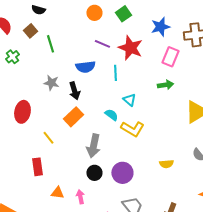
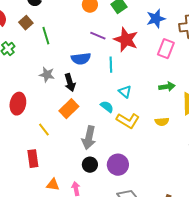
green arrow: (165, 85) -> (167, 87), moved
yellow semicircle: (166, 164) -> (162, 122), moved

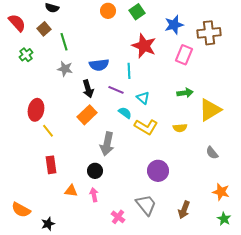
purple line: (98, 36) -> (116, 90), moved
gray star: (47, 75) -> (65, 69), moved
yellow line: (44, 130) -> (48, 131), moved
black circle: (90, 165) -> (95, 171), moved
purple circle: (118, 165) -> (158, 171), moved

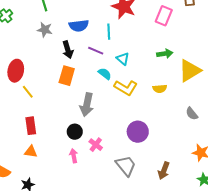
orange rectangle: (87, 115) -> (67, 76), turned -30
orange triangle: (71, 191) -> (31, 152), moved
pink cross: (118, 217) -> (96, 145), moved

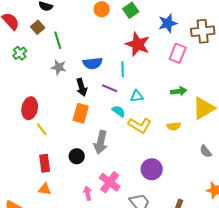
cyan triangle: (123, 59) -> (137, 96), turned -48
black circle: (75, 132) -> (77, 156), moved
pink cross: (96, 145) -> (110, 182), size x1.5

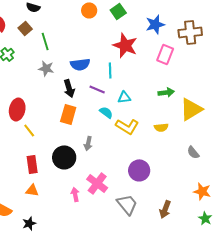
gray arrow: (101, 142) -> (88, 143), size x0.6
black circle: (77, 156) -> (64, 157), size x1.5

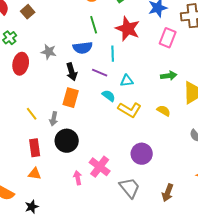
green line: (45, 41) -> (94, 25), moved
red ellipse: (17, 109) -> (21, 64), moved
yellow semicircle: (161, 127) -> (164, 111), turned -144
gray arrow: (88, 143) -> (54, 119), moved

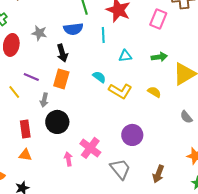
purple line: (100, 73) -> (31, 77), moved
cyan triangle: (127, 81) -> (125, 56), moved
yellow line: (32, 114) -> (14, 92), moved

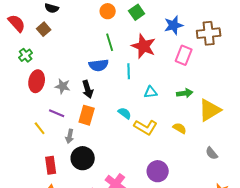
gray star: (39, 33) -> (63, 86), moved

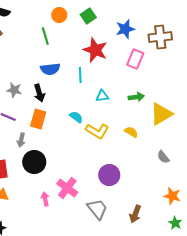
green line: (110, 42) -> (45, 36), moved

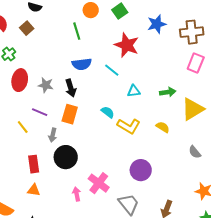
pink rectangle: (135, 59) -> (196, 63), moved
cyan line: (80, 75) -> (112, 70), turned -49

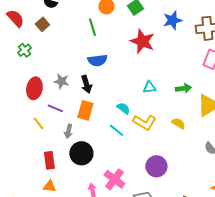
cyan line: (112, 70) -> (116, 130), moved
red ellipse: (20, 80) -> (34, 88), moved

